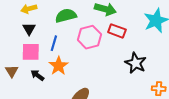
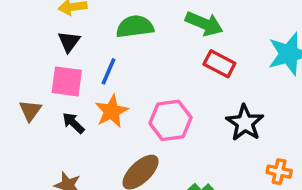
pink hexagon: (89, 37) -> (170, 120), moved

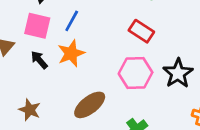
red rectangle: (219, 64) -> (141, 31), moved
pink hexagon: (170, 120) -> (136, 73), moved

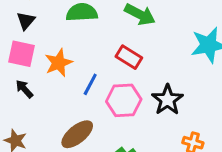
blue line: (72, 21) -> (90, 84), moved
orange star: (71, 53) -> (59, 63), moved

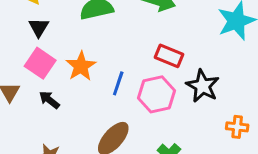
pink square: (21, 54) -> (40, 63), turned 32
red rectangle: (129, 57) -> (169, 56), moved

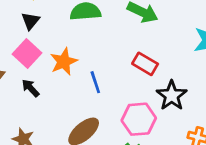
blue line: (118, 83) -> (95, 82), turned -45
pink hexagon: (157, 94) -> (139, 119), moved

